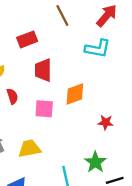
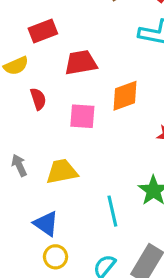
red rectangle: (27, 39) -> (43, 31), moved
red trapezoid: (43, 70) -> (81, 63), turned 80

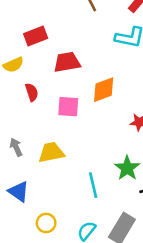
blue triangle: (46, 224) -> (19, 192), moved

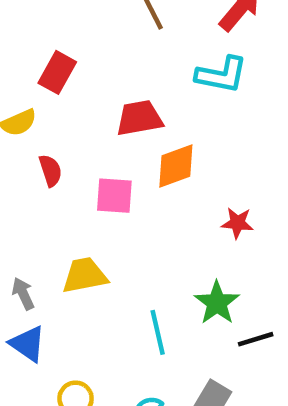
red rectangle: (36, 36) -> (57, 72), turned -40
red trapezoid: (67, 62) -> (139, 118), moved
gray arrow: (16, 147) -> (23, 294), moved

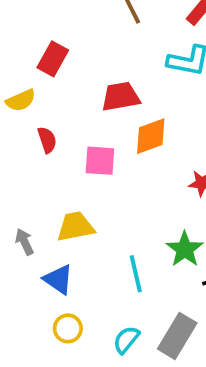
blue triangle: (28, 344) -> (58, 279), moved

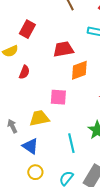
red semicircle: (47, 140) -> (24, 72), turned 40
pink square: (100, 161) -> (58, 97), moved

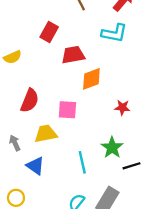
red rectangle: (27, 29) -> (49, 32), moved
red semicircle: (24, 72) -> (30, 101), moved, size x1.5
yellow circle: (35, 172) -> (16, 198), moved

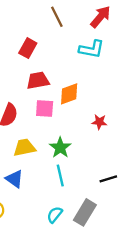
red trapezoid: (73, 55) -> (38, 80), moved
pink square: (67, 110) -> (45, 108), moved
green star: (112, 147) -> (60, 148), moved

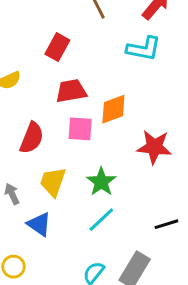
red star: (99, 122) -> (154, 147), size x1.6
yellow trapezoid: (24, 148) -> (53, 182), turned -60
cyan line: (60, 176) -> (101, 220), turned 60

